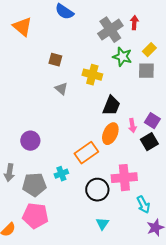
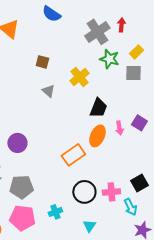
yellow cross: (92, 75) -> (79, 77), turned 36
black square: (149, 142) -> (139, 183), moved
cyan cross: (61, 174) -> (55, 212), moved
pink cross: (124, 178) -> (111, 192), moved, size x0.7

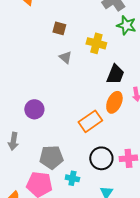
yellow cross: (79, 77) -> (96, 43), turned -36
gray pentagon: (21, 187) -> (51, 157), moved
cyan cross: (55, 212) -> (72, 178), turned 32

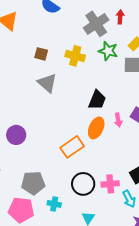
yellow cross: (96, 43) -> (75, 56), moved
gray triangle: (65, 57) -> (47, 83), size x1.5

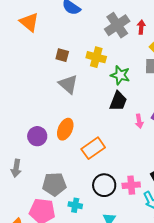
red arrow: (120, 17) -> (141, 27), moved
green star: (108, 51) -> (120, 75), moved
orange ellipse: (96, 128) -> (65, 129), moved

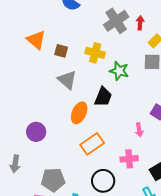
orange triangle: (29, 22) -> (36, 40), moved
black trapezoid: (118, 101) -> (103, 97), moved
pink arrow: (139, 121) -> (139, 130), moved
orange ellipse: (65, 129) -> (79, 113), moved
pink cross: (131, 185) -> (129, 159), moved

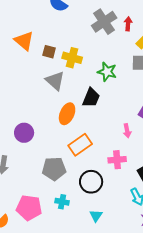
yellow cross: (95, 53) -> (72, 58), moved
gray pentagon: (53, 180) -> (54, 169), moved

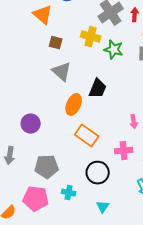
orange triangle: (24, 41) -> (43, 15), moved
yellow cross: (72, 58) -> (91, 37), moved
green star: (107, 72) -> (114, 50), moved
orange rectangle: (80, 145) -> (87, 136), turned 70
gray pentagon: (54, 169) -> (47, 167), moved

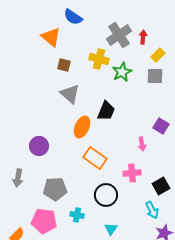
green star: (114, 50) -> (122, 72), turned 30

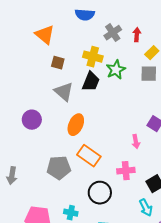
blue semicircle: (73, 17) -> (85, 15), moved, turned -30
gray cross: (119, 35) -> (113, 33), size x0.7
black trapezoid: (106, 111) -> (91, 82), moved
purple circle: (39, 146) -> (32, 120), moved
gray pentagon: (55, 189) -> (59, 168), moved

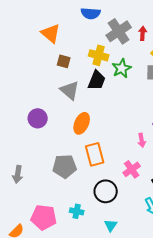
gray cross: (113, 33) -> (119, 31), size x1.4
orange rectangle: (89, 156) -> (95, 154), turned 40
pink cross: (126, 171) -> (132, 169), turned -30

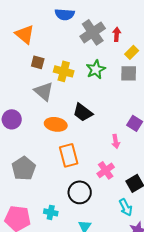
yellow cross: (99, 55) -> (64, 71), moved
black trapezoid: (97, 80) -> (83, 112), moved, turned 105
orange ellipse: (82, 123) -> (56, 124), turned 75
gray pentagon: (65, 166) -> (24, 168), moved, turned -30

